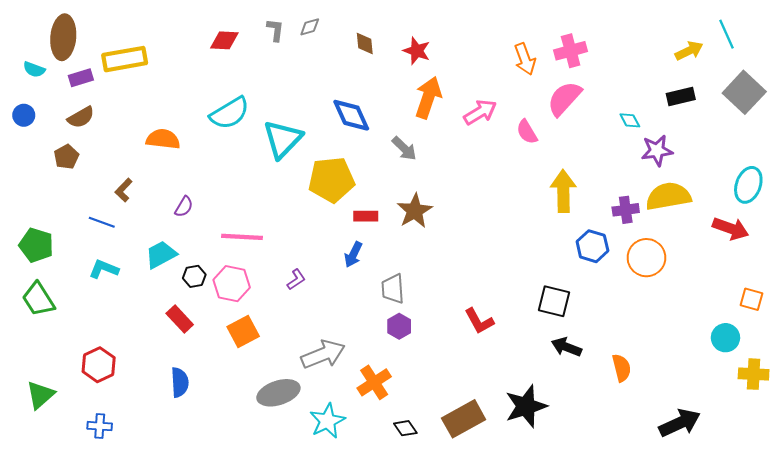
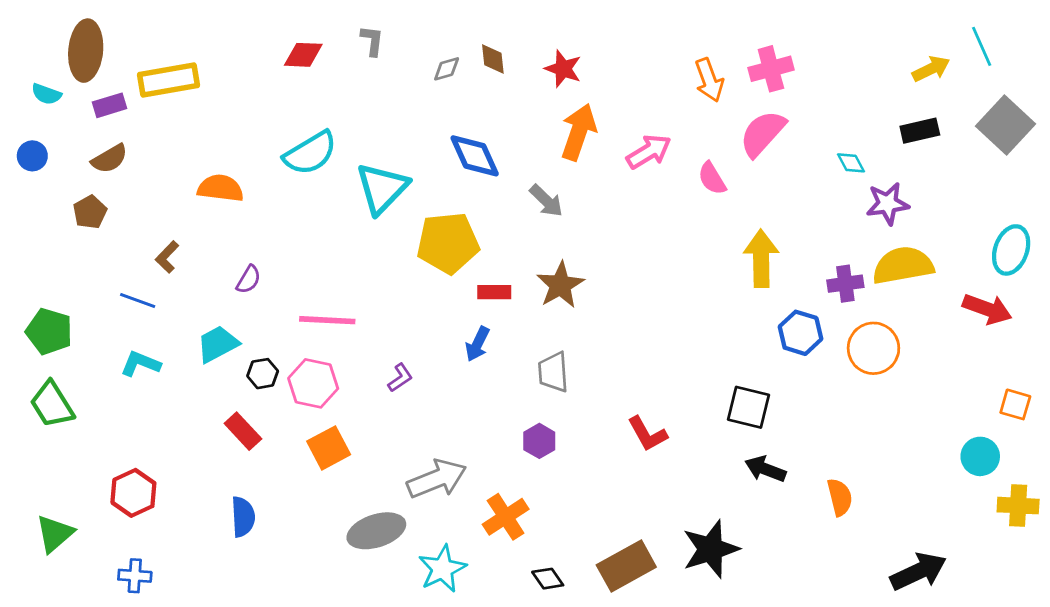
gray diamond: (310, 27) -> (447, 69), moved
gray trapezoid: (393, 289) -> (553, 372), moved

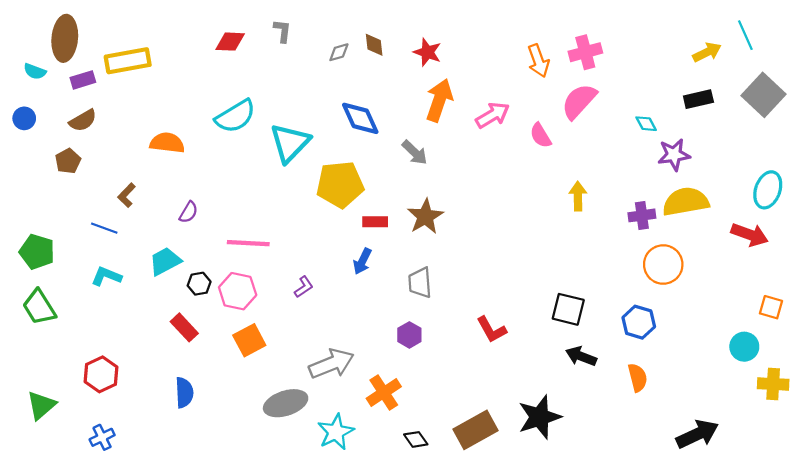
yellow arrow: (761, 258) -> (578, 196), size x0.7
blue hexagon: (800, 333) -> (639, 322), moved
blue cross: (135, 576) -> (102, 437), turned -30

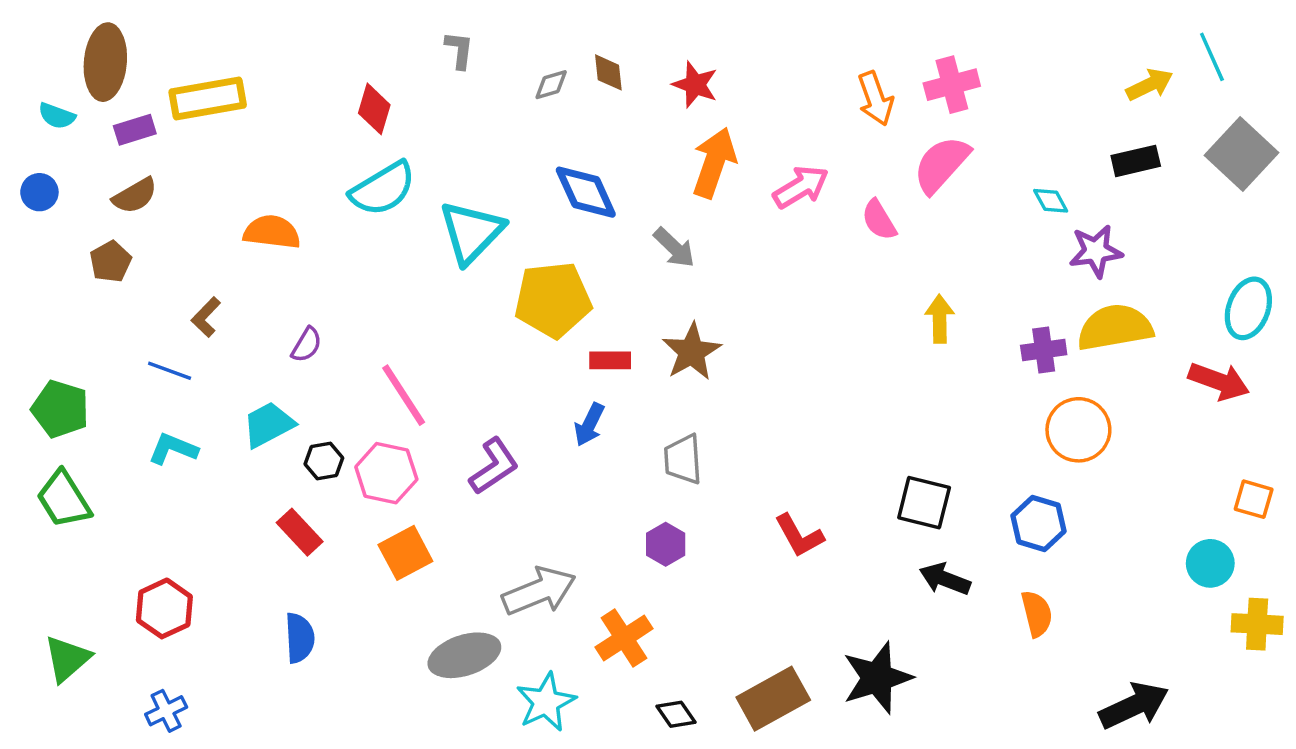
red diamond: (230, 42) -> (374, 109), moved, turned -76
pink line: (248, 243) -> (404, 395), turned 54
purple L-shape: (304, 287) -> (494, 466), size x1.6

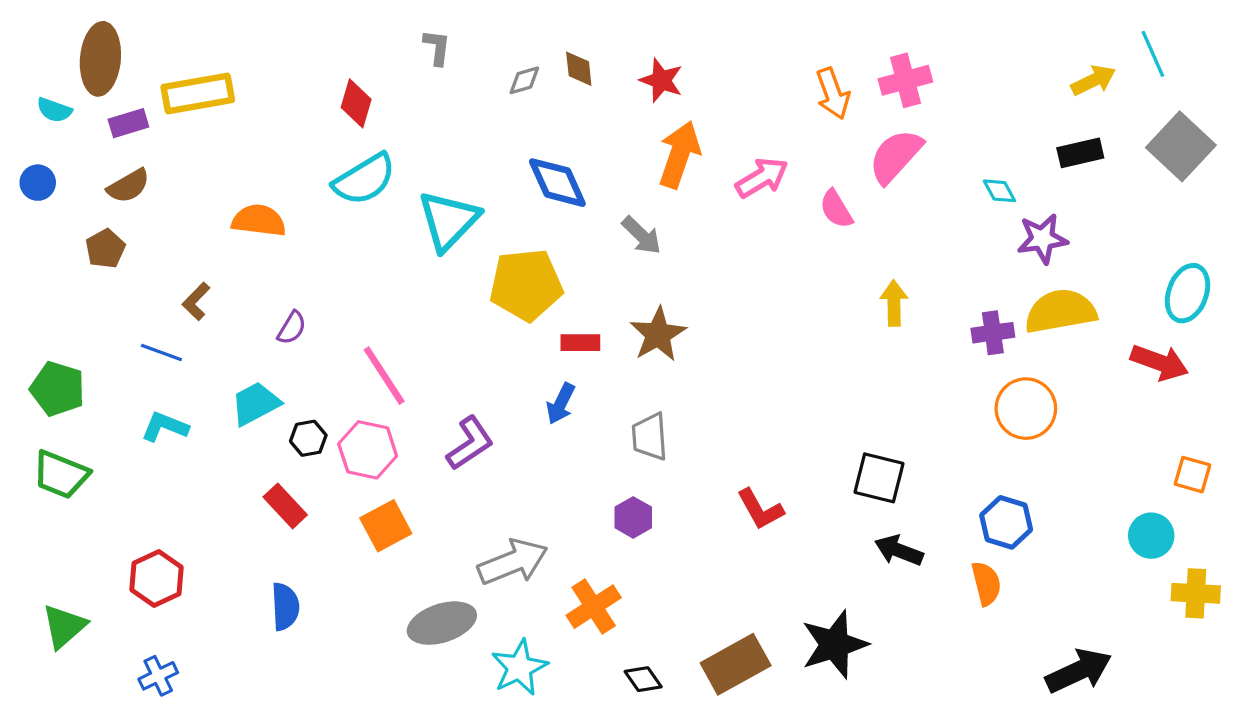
green trapezoid: (64, 499) -> (61, 475), turned -36
blue hexagon: (1039, 523) -> (1006, 522), moved

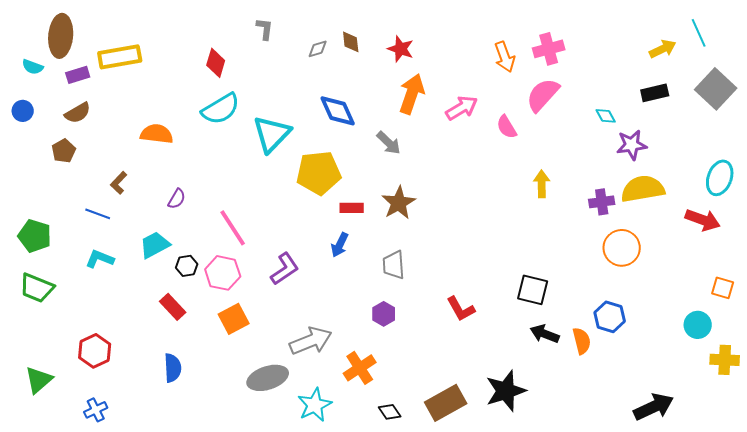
orange semicircle: (986, 583) -> (582, 341), moved

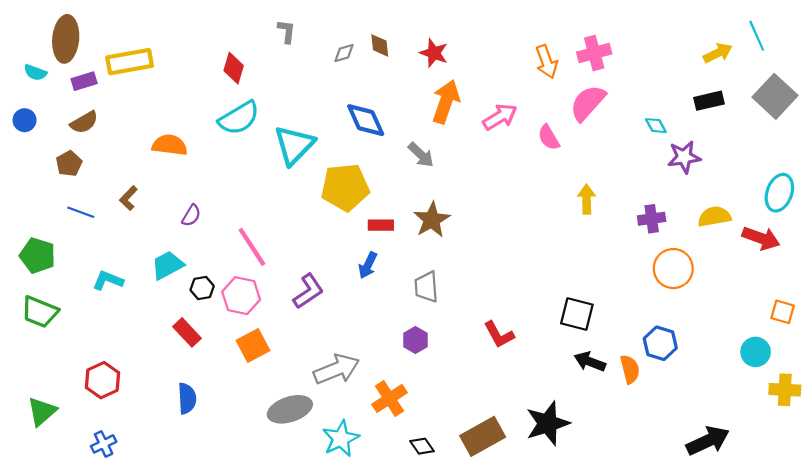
yellow semicircle: (643, 189) -> (714, 217), moved, size x0.7
blue line: (98, 214) -> (81, 212), moved

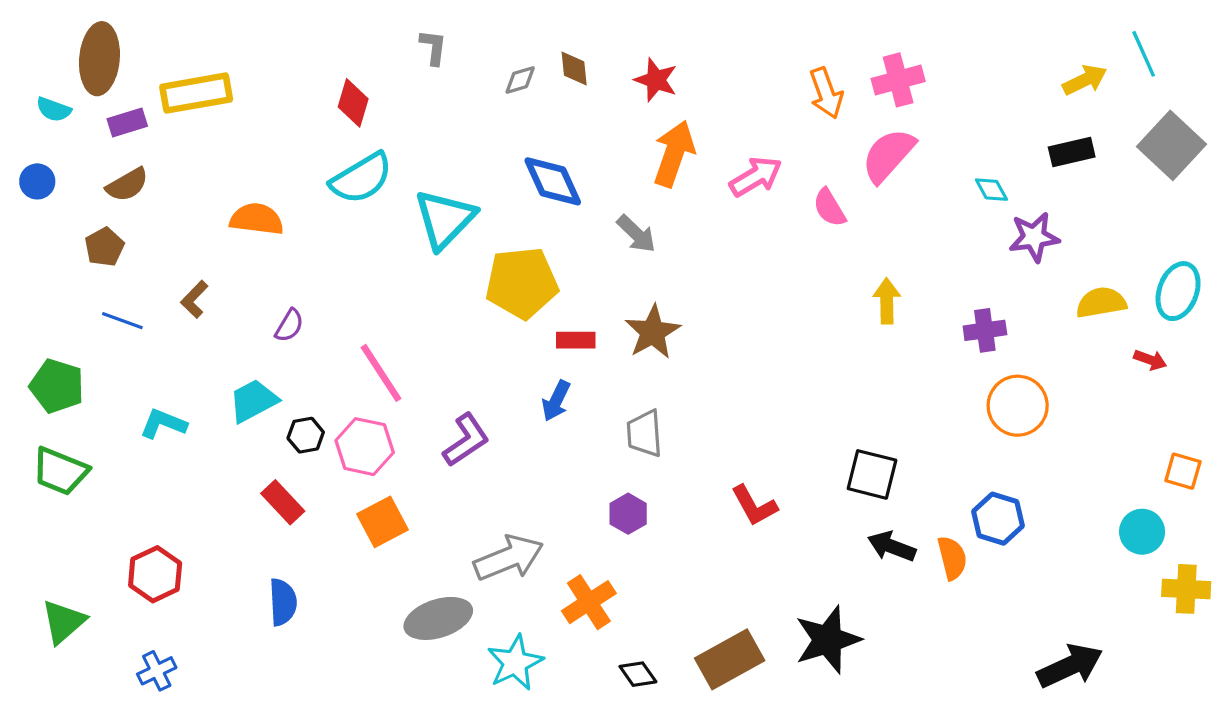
yellow semicircle: (714, 217) -> (1101, 303), moved
red arrow: (761, 238) -> (1150, 360), size x0.6

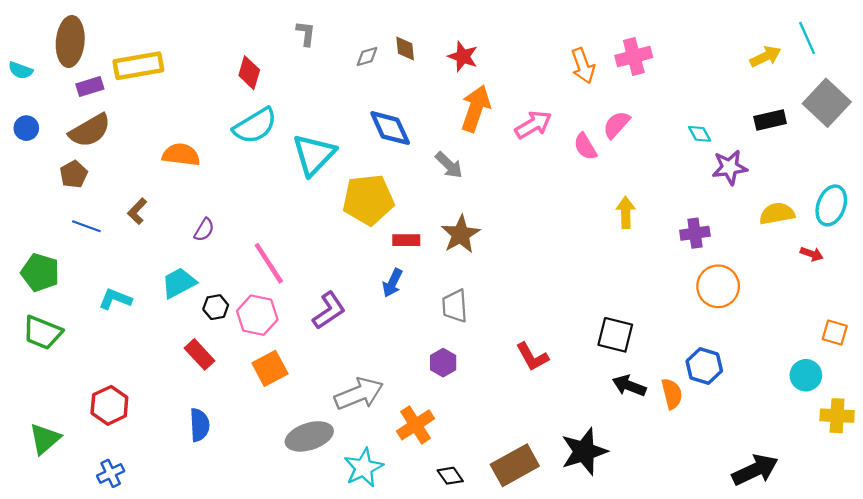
cyan semicircle: (54, 109) -> (21, 70), moved
black rectangle: (1072, 152) -> (770, 120), moved
pink semicircle: (888, 155) -> (616, 125), moved, size x0.7
brown semicircle: (127, 185) -> (90, 130), size x1.4

